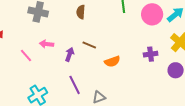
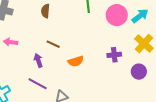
purple arrow: (70, 54) -> (38, 60), moved, turned -40
purple line: (75, 85) -> (38, 84), turned -36

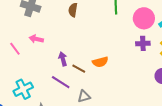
brown line: (53, 44) -> (79, 69), moved
purple cross: (114, 55) -> (143, 43), moved

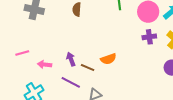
pink arrow: (36, 39) -> (44, 65), moved
pink line: (15, 49) -> (22, 53), turned -64

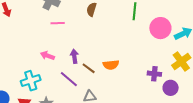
purple cross: (149, 37) -> (154, 74), moved
pink line: (22, 53) -> (58, 23), moved

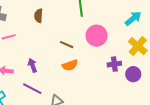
pink circle: (160, 28) -> (97, 36), moved
brown line: (89, 68) -> (67, 45), moved

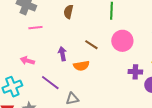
purple arrow: (32, 65) -> (62, 54), moved
orange semicircle: (70, 65) -> (81, 66), moved

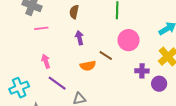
brown line: (91, 45) -> (106, 55), moved
purple arrow: (62, 54) -> (79, 38), moved
pink arrow: (27, 61) -> (46, 61), moved, turned 56

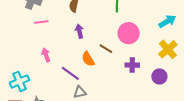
orange semicircle: (88, 66) -> (88, 59), turned 70
purple cross: (142, 71) -> (132, 65), moved
purple line: (57, 83) -> (70, 73), moved

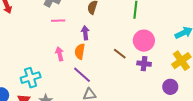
purple arrow: (79, 31) -> (85, 33), moved
orange semicircle: (88, 59) -> (80, 51), moved, turned 35
purple cross: (132, 65) -> (144, 64), moved

